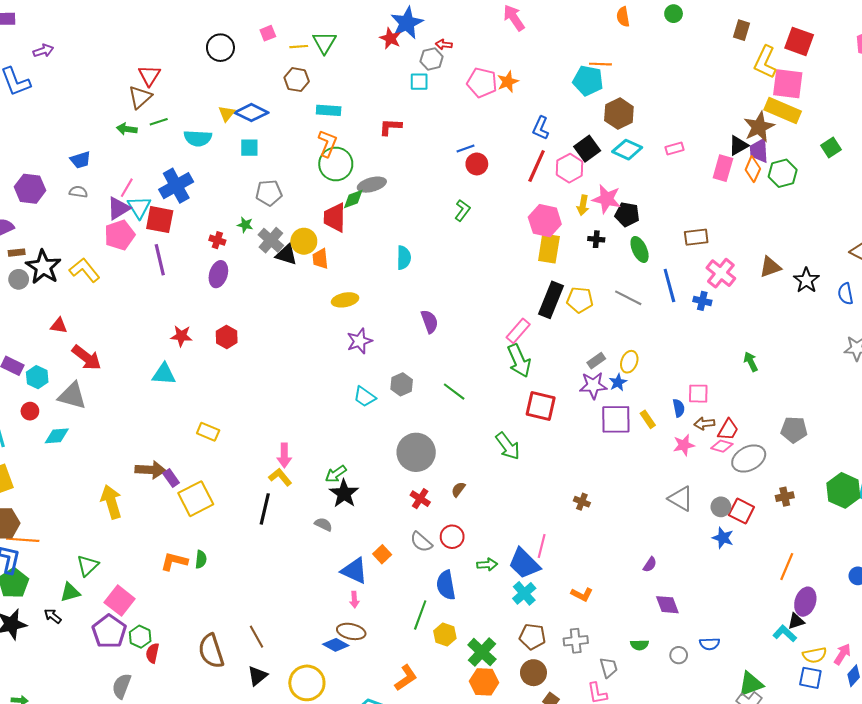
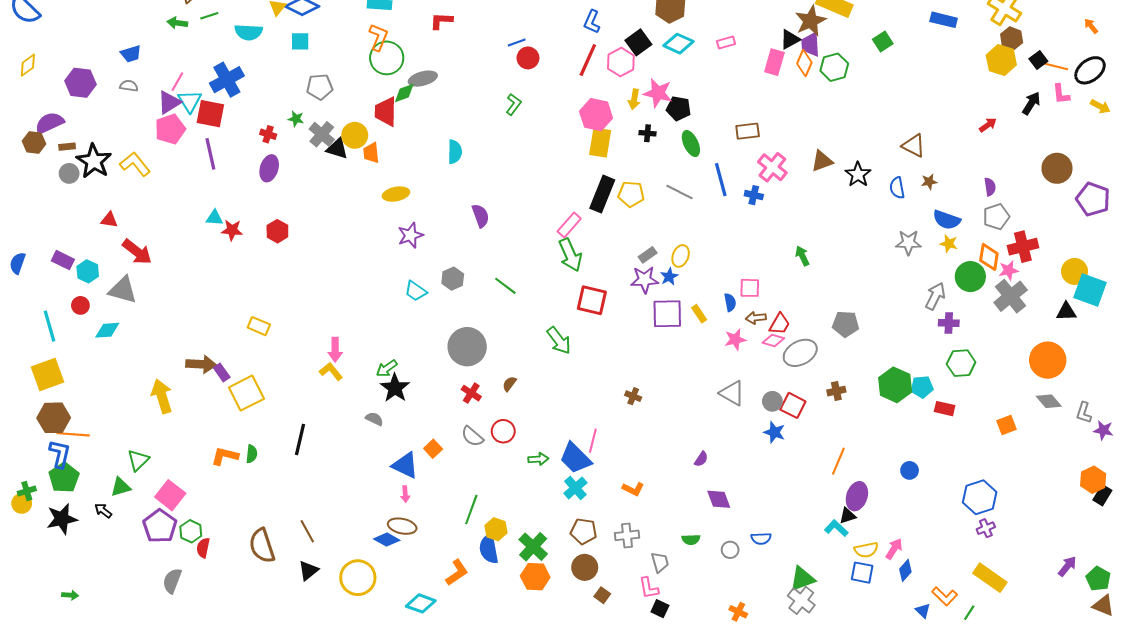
cyan triangle: (164, 374) -> (214, 218), moved, size x0.7
black line: (265, 509) -> (300, 439), moved
blue semicircle: (446, 585) -> (489, 549), moved

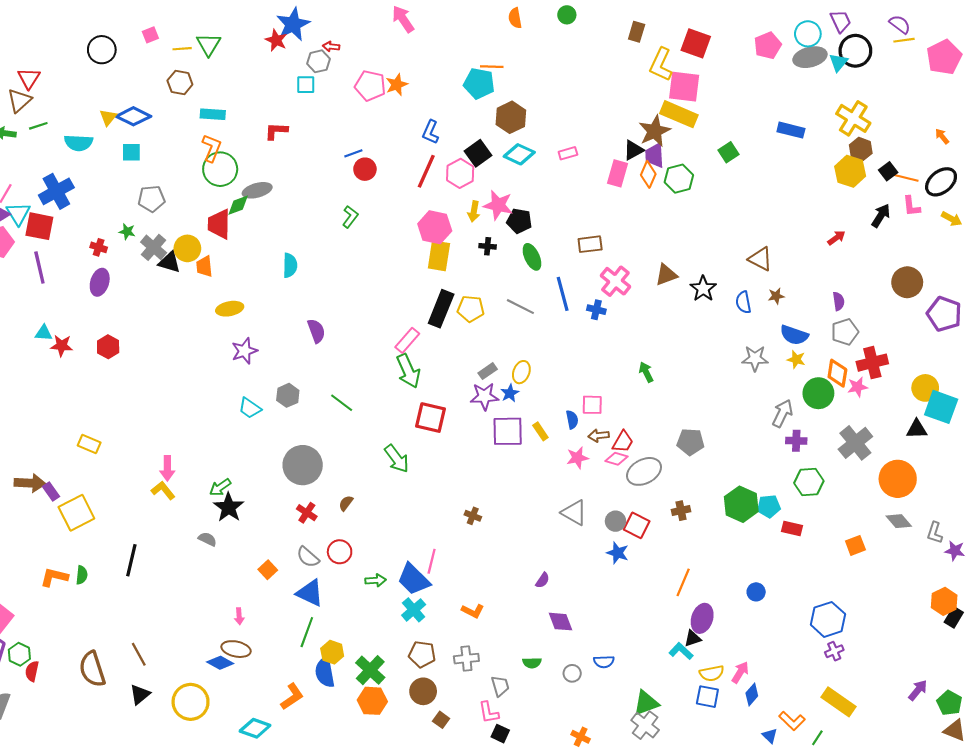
gray cross: (1011, 296) -> (855, 443), moved
blue triangle: (405, 465) -> (310, 593), moved

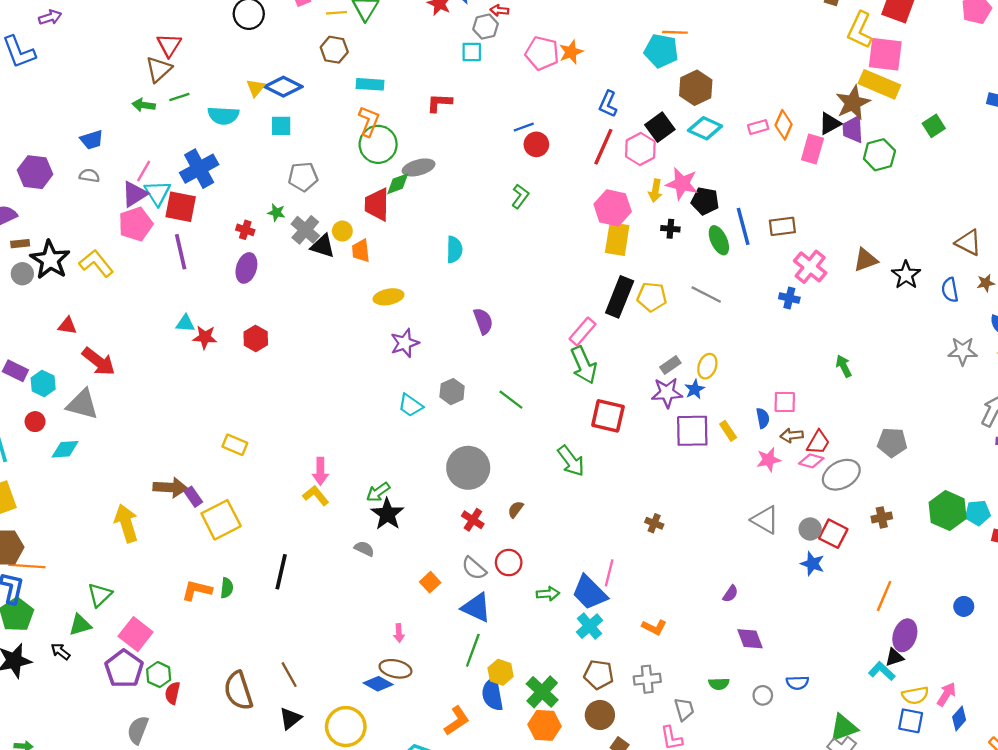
orange diamond: (648, 174) -> (784, 125), moved
yellow circle: (187, 248) -> (342, 231), size x0.7
blue line: (563, 294) -> (743, 226), moved

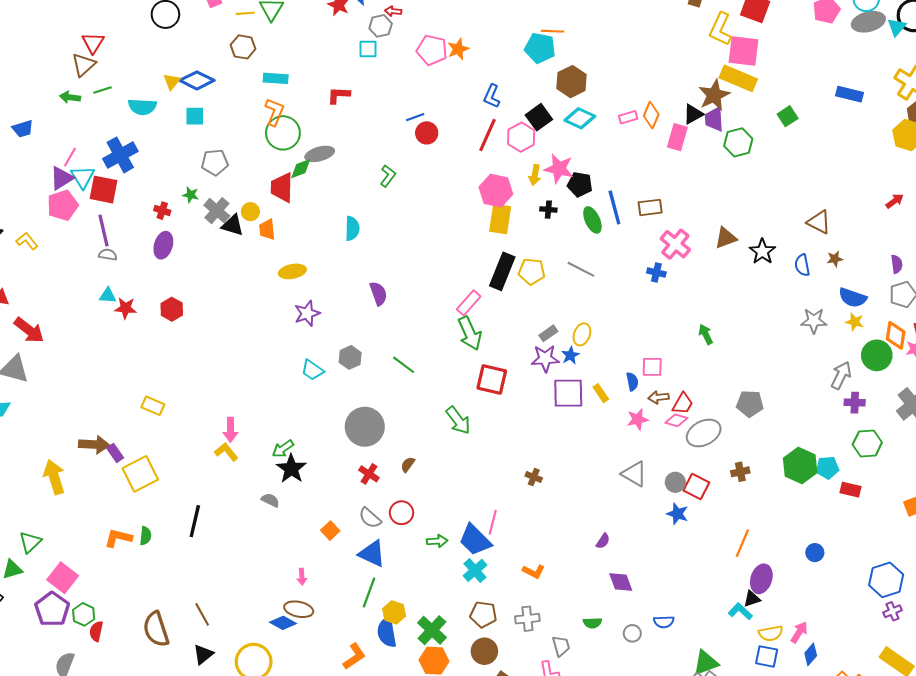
gray semicircle: (89, 176) -> (108, 255), moved
green L-shape: (520, 196) -> (388, 176), moved
yellow L-shape: (96, 263) -> (27, 241), size x0.7

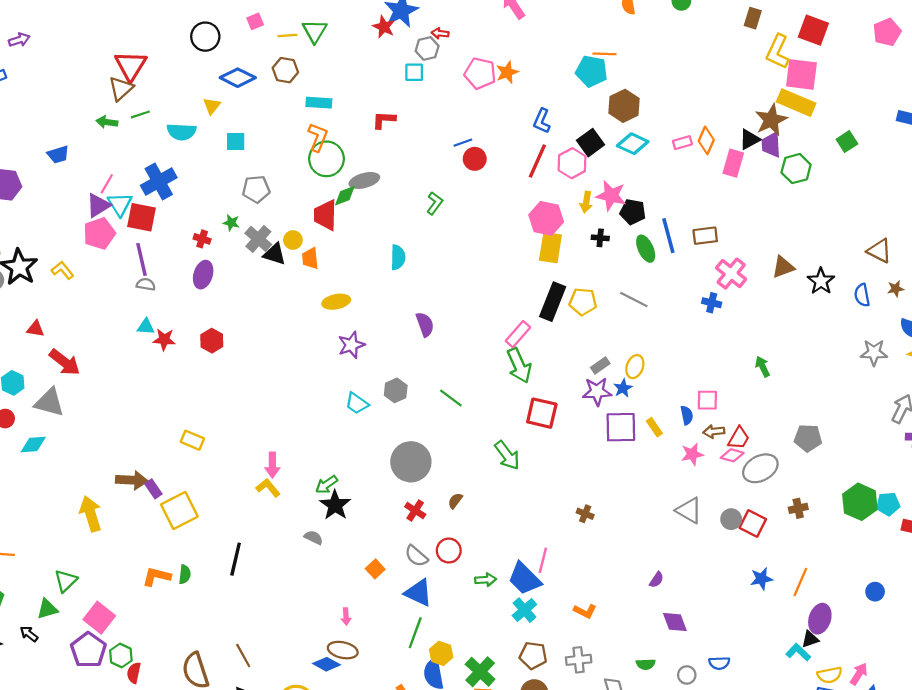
red triangle: (93, 43) -> (131, 66), size x1.4
blue diamond: (197, 80) -> (238, 78), moved
blue star: (677, 514) -> (761, 579), moved, turned -30

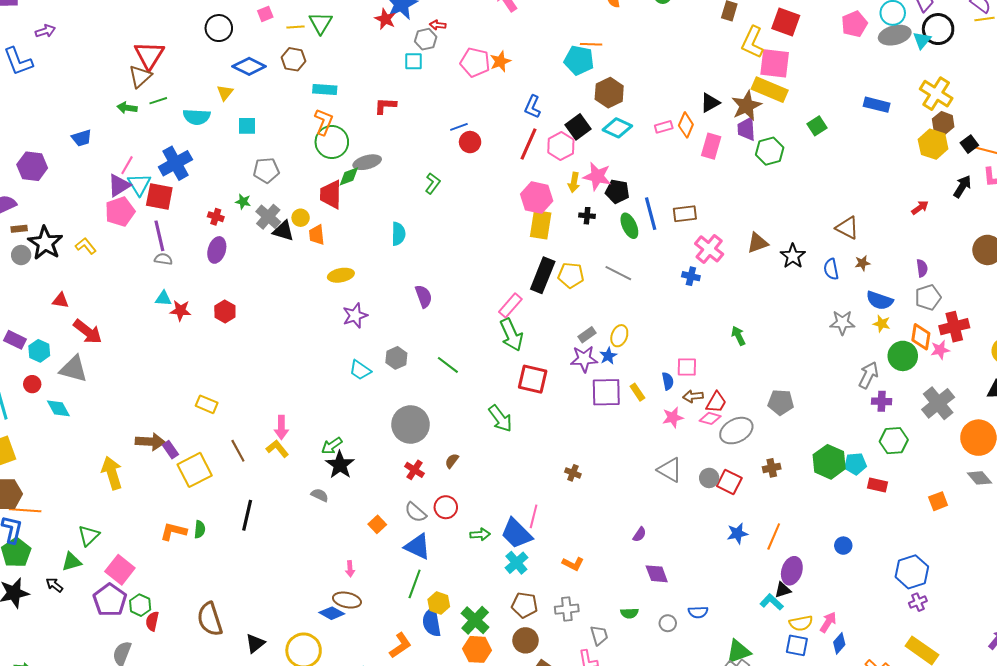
black triangle: (750, 139) -> (710, 103), moved
cyan diamond: (33, 444) -> (58, 408), turned 65
brown line: (243, 655) -> (238, 451), moved

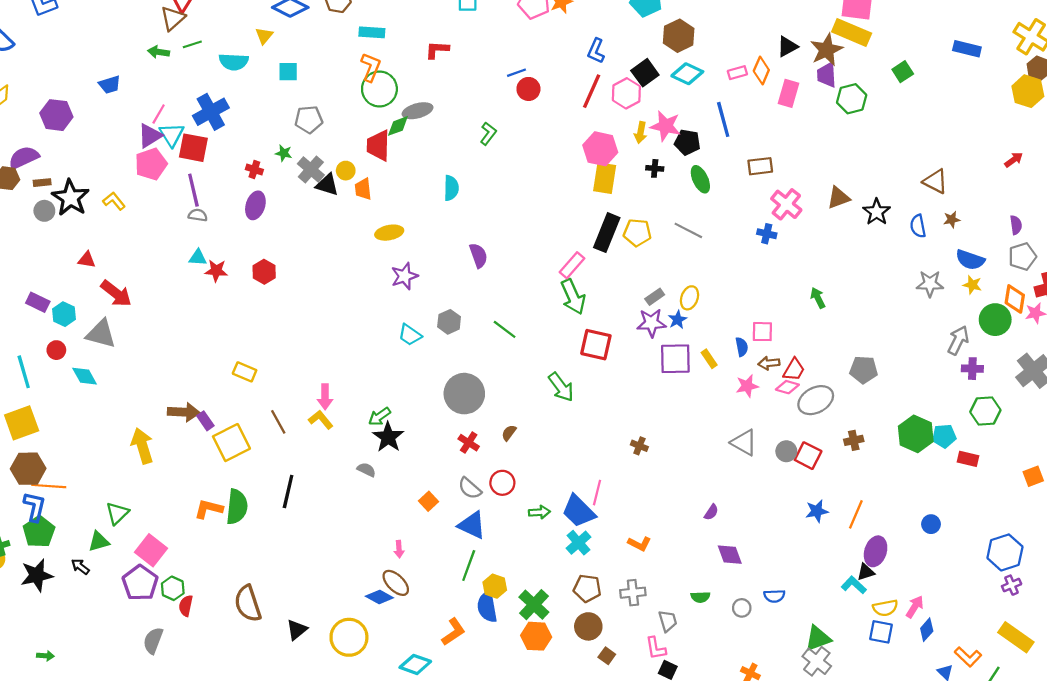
blue line: (651, 214) -> (723, 119), moved
green semicircle: (200, 529) -> (237, 507), size x1.8
brown ellipse: (347, 600) -> (396, 583), turned 32

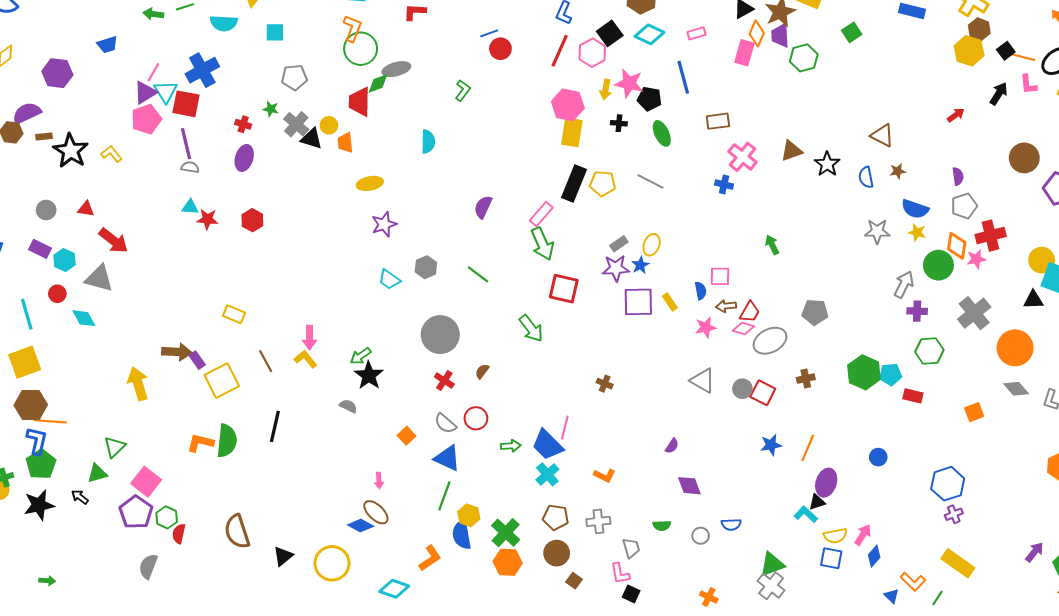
orange diamond: (761, 70) -> (757, 33), moved
gray circle: (44, 211) -> (46, 210), moved
purple semicircle: (478, 255) -> (483, 207), moved, turned -135

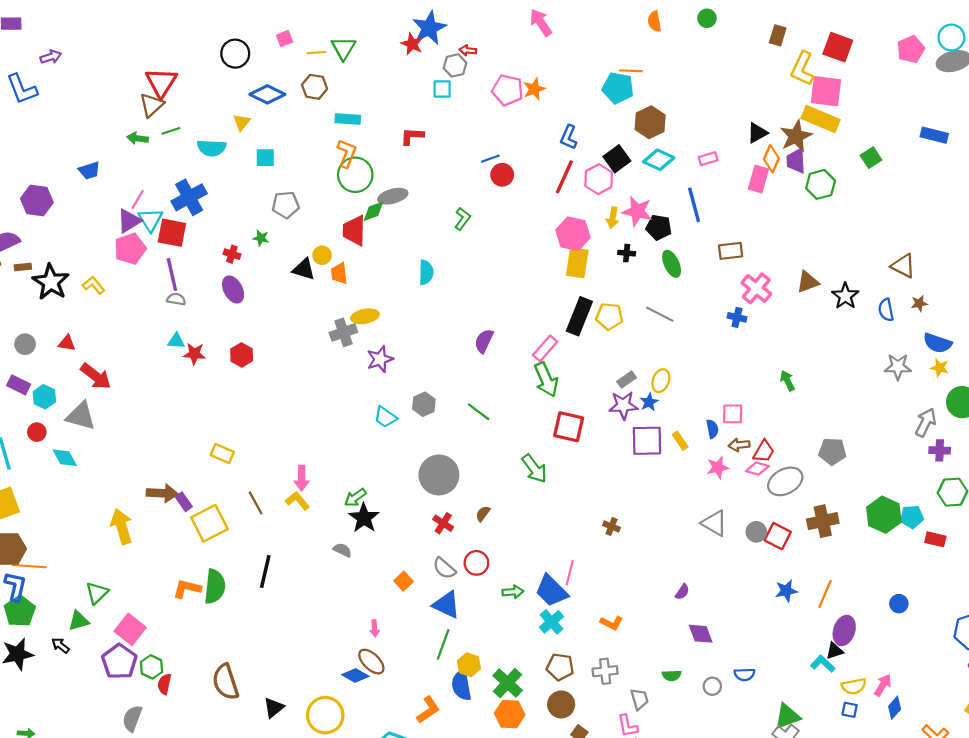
gray cross: (296, 124) -> (343, 332), moved, turned 30
purple ellipse: (244, 158) -> (233, 289), turned -45
brown cross: (806, 378) -> (823, 521), size x1.6
blue square: (831, 558) -> (850, 710), size x0.7

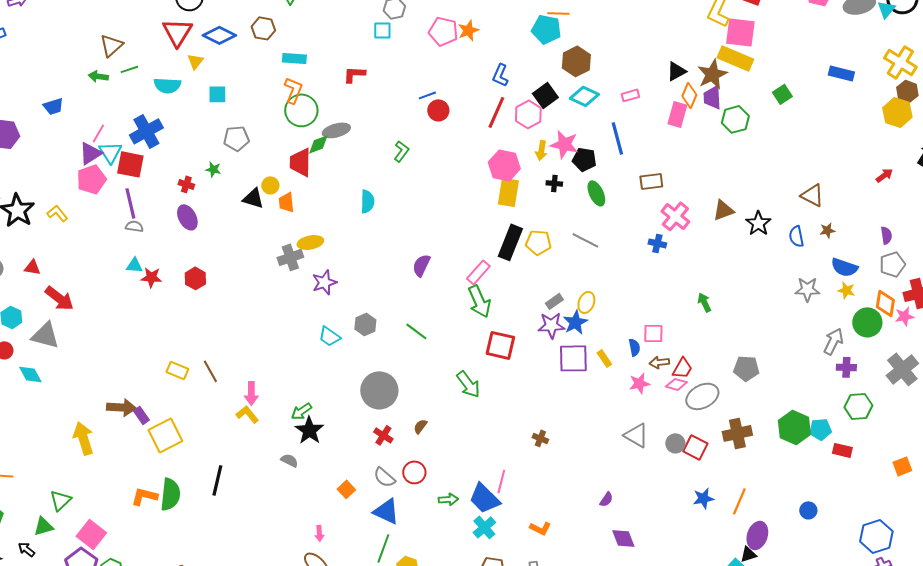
red triangle: (161, 83) -> (177, 32), moved
blue star: (649, 402) -> (575, 322), size x1.4
brown line: (256, 503) -> (210, 371), moved

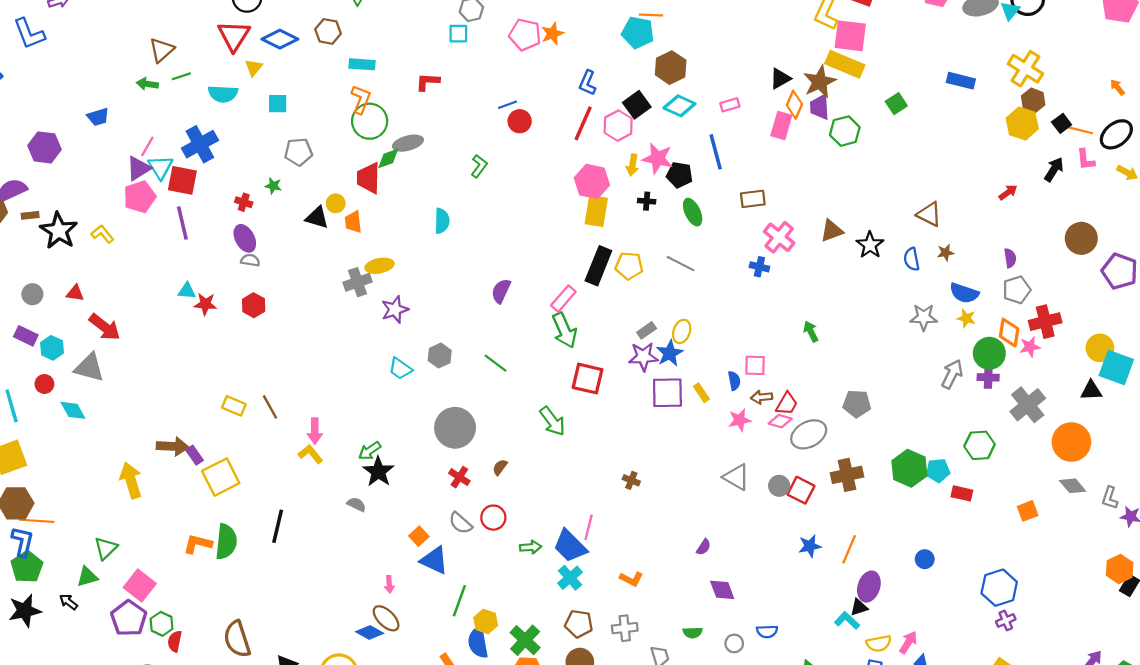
gray semicircle: (134, 226) -> (250, 260), moved
purple cross: (846, 367) -> (988, 377), moved
blue triangle: (386, 511) -> (434, 560), moved

